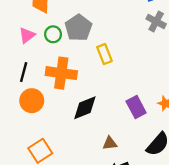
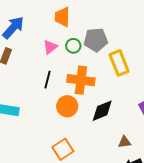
gray pentagon: (78, 28) -> (96, 40), turned 30
yellow rectangle: (104, 54) -> (119, 63), size x1.4
orange circle: (32, 101) -> (67, 106), moved

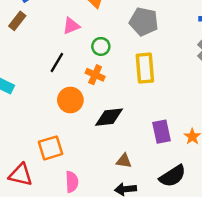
gray pentagon: (96, 40) -> (144, 22), moved
green circle: (73, 46) -> (101, 46), moved
orange cross: (81, 80) -> (95, 75), size x0.6

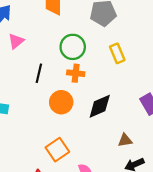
pink triangle: (71, 26) -> (16, 41), moved
green circle: (101, 46) -> (73, 47), size x1.5
yellow rectangle: (145, 68) -> (117, 53), size x0.7

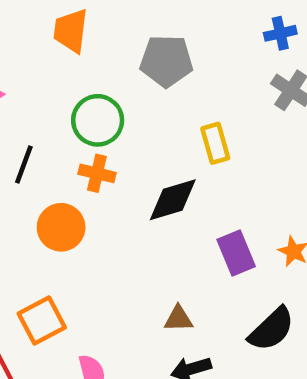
yellow rectangle: (117, 53) -> (215, 143), moved
black diamond: (100, 106) -> (173, 200), moved

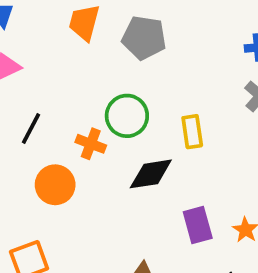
gray pentagon: (166, 61) -> (144, 38), moved
green circle: (98, 120) -> (127, 116), moved

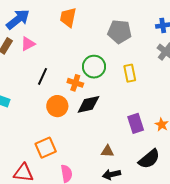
gray pentagon: (144, 38) -> (119, 32), moved
black diamond: (151, 174) -> (88, 104), moved

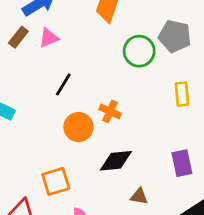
green circle: (94, 67) -> (139, 51), moved
orange cross: (75, 83) -> (110, 111), moved
black diamond: (88, 104) -> (116, 161), moved

